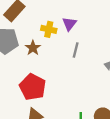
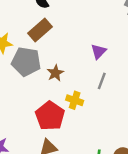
yellow cross: (49, 29) -> (75, 100), moved

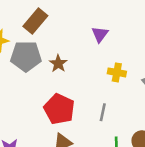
gray line: (102, 81) -> (103, 112), moved
yellow cross: (75, 100) -> (117, 72), moved

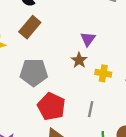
gray pentagon: (26, 56) -> (34, 72), moved
brown star: (58, 64) -> (79, 60), moved

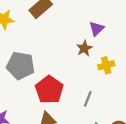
gray pentagon: (34, 72) -> (20, 66), moved
yellow cross: (103, 73) -> (106, 65), turned -35

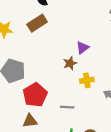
gray line: (88, 99) -> (67, 107), turned 64

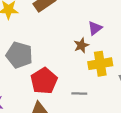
yellow cross: (87, 80) -> (100, 64), size x1.5

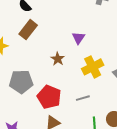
brown star: (81, 45) -> (58, 59), moved

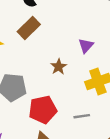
red pentagon: (49, 97) -> (43, 110), turned 30

